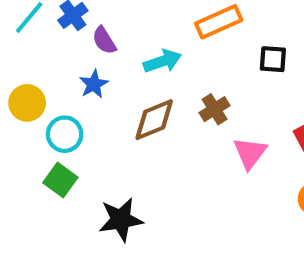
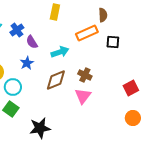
black square: (273, 59) -> (113, 42), moved
brown cross: (215, 109) -> (85, 75), turned -32
pink triangle: (250, 153) -> (83, 96), moved

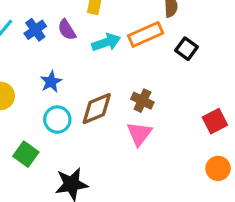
purple semicircle: (32, 42) -> (67, 30), moved
black square: (113, 42) -> (187, 49), turned 32
cyan arrow: (60, 52) -> (106, 42), moved
cyan circle: (13, 87) -> (57, 120), moved

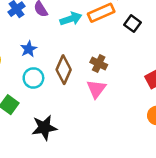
brown diamond: (97, 109) -> (64, 70), turned -44

